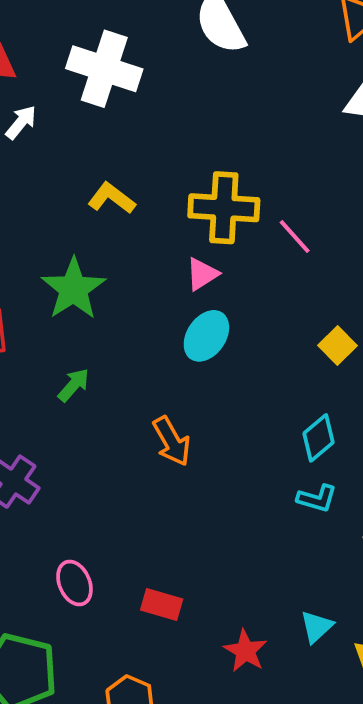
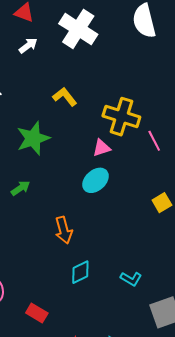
cyan diamond: (318, 438) -> (80, 272), moved

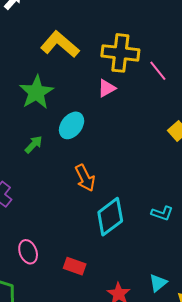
yellow L-shape: (65, 97) -> (60, 44), size x1.5
cyan ellipse: (96, 180) -> (72, 125), moved
cyan diamond: (80, 272) -> (110, 217), size x1.5

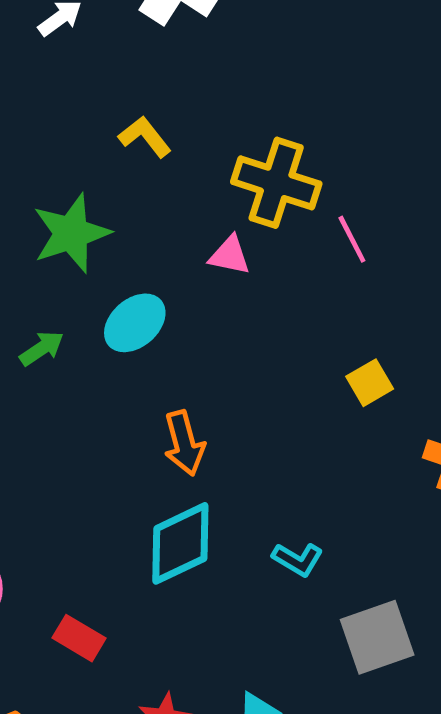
yellow L-shape: (60, 44) -> (145, 137), size x0.6
pink triangle: (107, 88) -> (230, 255), turned 30
orange arrow: (85, 178) -> (184, 443), moved

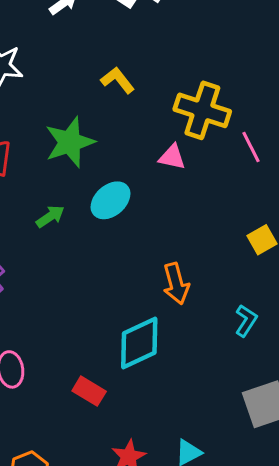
orange arrow: (184, 443) -> (176, 284), moved
cyan L-shape: (298, 559) -> (246, 321), moved, turned -88
red rectangle: (79, 638) -> (89, 391), moved

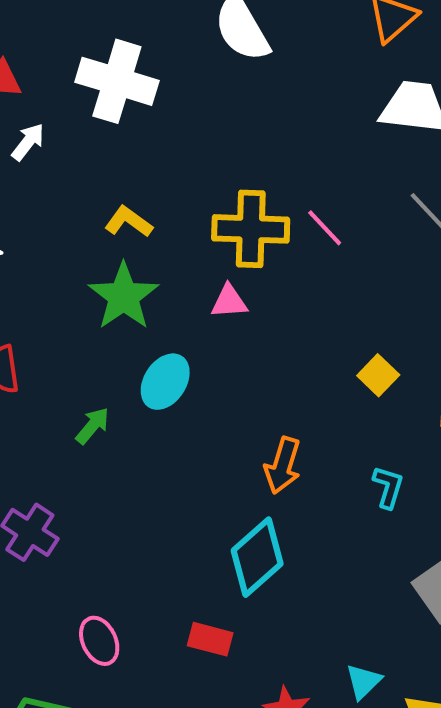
green star: (70, 142) -> (124, 296), moved
pink line: (251, 147) -> (325, 228), moved
orange arrow: (176, 284) -> (283, 465), turned 48

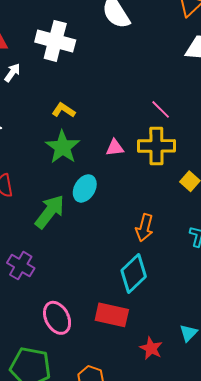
yellow cross: (251, 229) -> (156, 146), moved
green arrow: (93, 426) -> (50, 212), size x1.8
red rectangle: (210, 639) -> (112, 315), size x1.5
pink ellipse: (99, 641) -> (57, 318), size x1.4

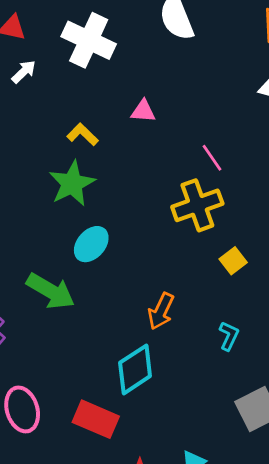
yellow cross: (156, 146) -> (197, 205), turned -30
pink triangle: (115, 148) -> (143, 111), moved
green arrow: (50, 212) -> (51, 291), moved, turned 72

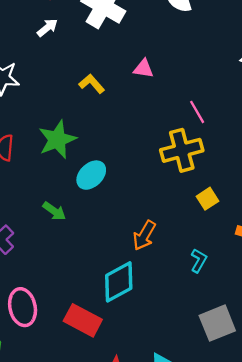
green star: (72, 184) -> (57, 139), moved
green arrow: (51, 291) -> (54, 211), size x0.6

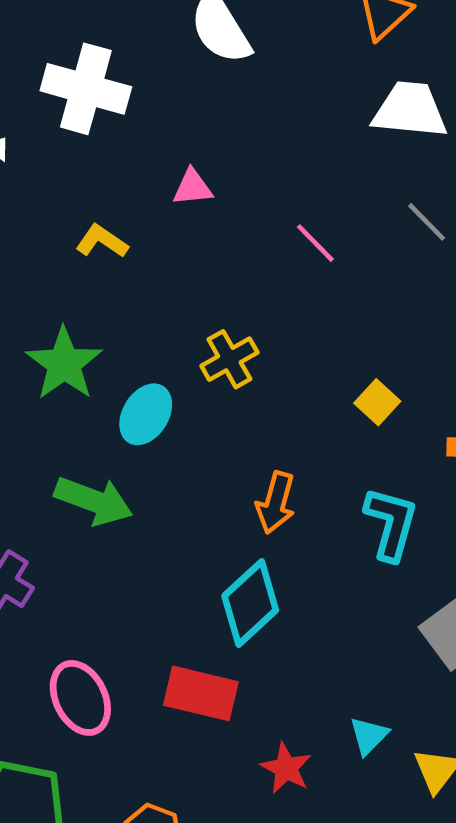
yellow cross: (182, 150) -> (229, 359), moved, size x0.7
green arrow: (54, 211) -> (93, 501), size x1.6
cyan L-shape: (199, 261) -> (391, 524), size x1.6

